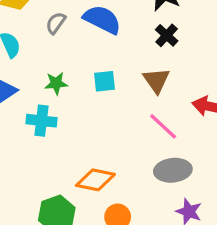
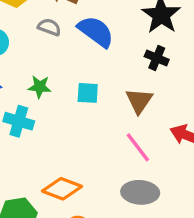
gray semicircle: (56, 23) -> (49, 27), turned 65
black cross: (167, 35) -> (157, 58), turned -30

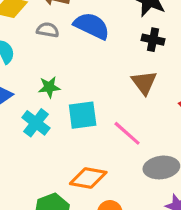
cyan square: (88, 93) -> (83, 115), moved, size x1.4
cyan cross: (19, 121) -> (36, 123), turned 32
pink line: (138, 147) -> (127, 133), moved

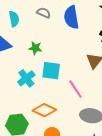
blue semicircle: (92, 26) -> (71, 17), turned -140
cyan cross: (36, 123) -> (26, 78), moved

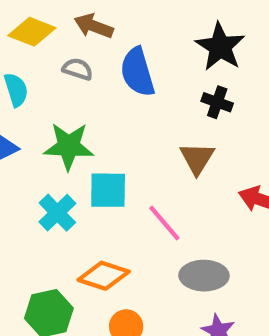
green star: (35, 48) -> (69, 146), size x1.6

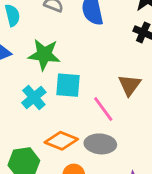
brown triangle: (197, 158) -> (130, 85), moved
gray ellipse: (204, 276) -> (100, 144), moved

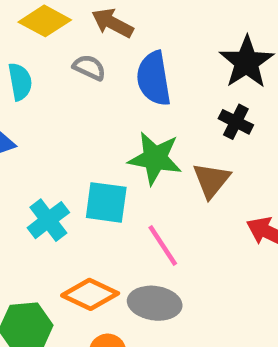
green star: (44, 55) -> (155, 158), moved
brown triangle: (130, 85) -> (211, 180), moved

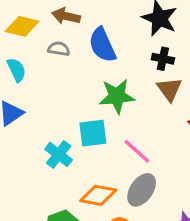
brown triangle: (211, 180) -> (169, 89), moved
gray ellipse: (155, 303) -> (142, 190), turned -48

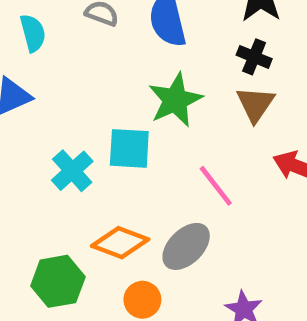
green star: (117, 96) -> (175, 100), turned -30
pink line: (137, 151) -> (216, 186), moved

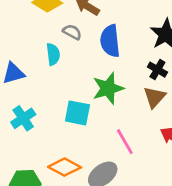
cyan semicircle: (33, 33) -> (53, 54), moved
cyan cross: (72, 171) -> (23, 118), moved

